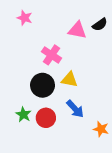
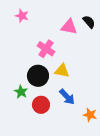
black semicircle: (100, 25) -> (89, 22), turned -96
green star: (23, 114) -> (21, 92), moved

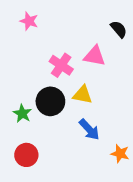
pink triangle: (69, 27) -> (95, 56), moved
green star: (21, 92) -> (22, 113), moved
red circle: (41, 105) -> (26, 155), moved

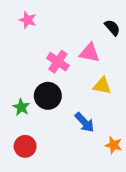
yellow triangle: (83, 95) -> (102, 86), moved

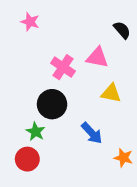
green star: (21, 107) -> (36, 132), moved

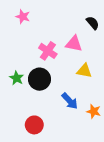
green star: (36, 132) -> (17, 78), moved
orange star: (123, 158) -> (94, 111), moved
red circle: (27, 159) -> (34, 125), moved

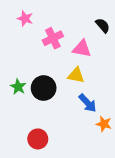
pink cross: (48, 51) -> (53, 38), moved, turned 30
yellow triangle: (84, 71) -> (76, 75), moved
blue arrow: (70, 101) -> (88, 103), moved

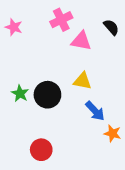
pink star: (25, 19) -> (14, 27), moved
pink cross: (53, 38) -> (61, 20), moved
pink triangle: (82, 49) -> (81, 41), moved

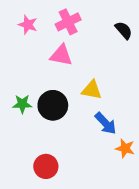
pink star: (14, 27) -> (28, 25), moved
pink triangle: (81, 41) -> (61, 55), moved
green star: (20, 93) -> (22, 104), turned -30

